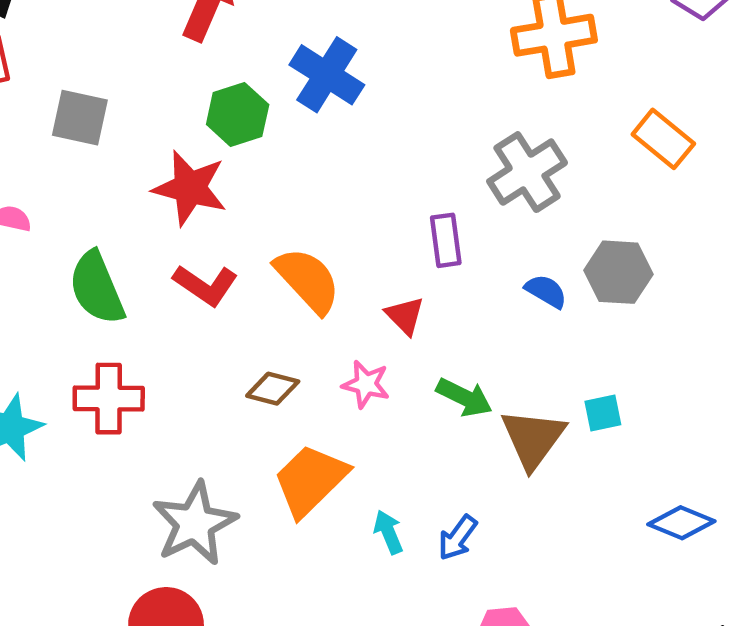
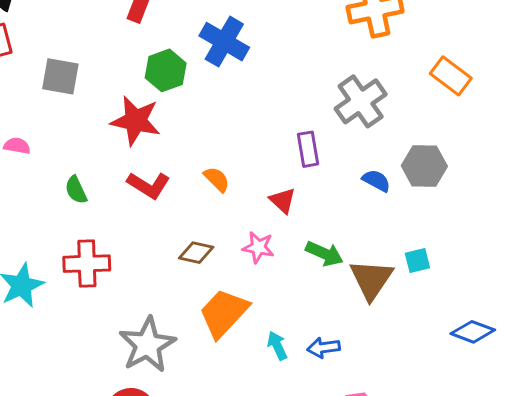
orange semicircle: (308, 280) -> (217, 179), size x0.6
green semicircle: (97, 288) -> (76, 190), size x0.6
blue arrow: (458, 538) -> (324, 348), turned 48

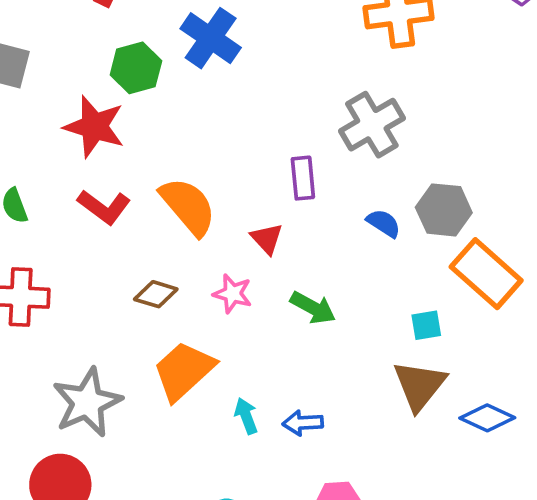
orange rectangle: (451, 76) -> (486, 274), moved, size x1.4
orange semicircle: (217, 179) -> (188, 206), size x1.8
brown triangle: (371, 279) -> (419, 385), moved

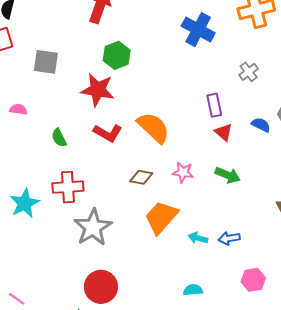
blue cross: (211, 38) -> (198, 30), moved
gray cross: (372, 125) -> (249, 72), size x0.6
red triangle: (267, 239) -> (224, 132), moved
gray star: (87, 402) -> (93, 227), moved
cyan arrow: (246, 416) -> (198, 238), turned -48

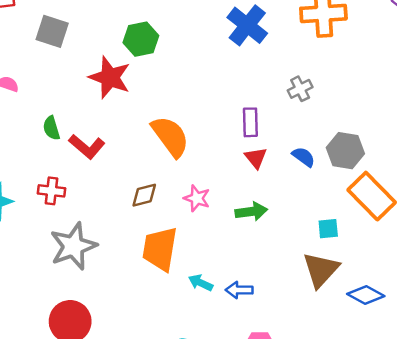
red L-shape: (108, 133) -> (87, 146), moved
green arrow: (228, 175) -> (251, 212), turned -40
brown diamond: (141, 177) -> (144, 195), turned -35
red cross: (68, 187) -> (51, 191), size x0.7
orange trapezoid: (161, 217) -> (160, 249), turned -42

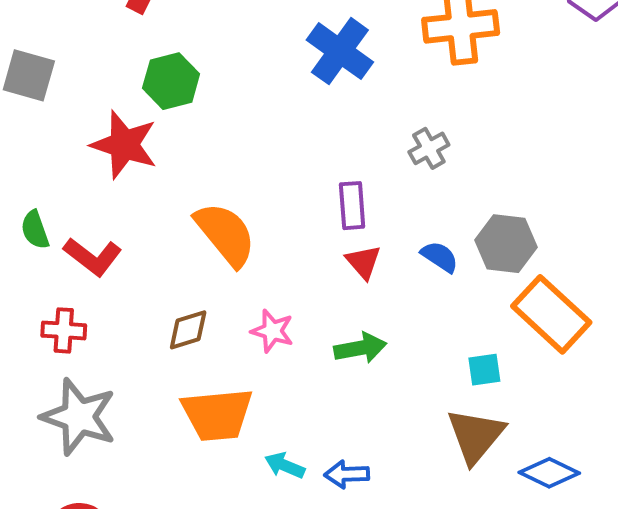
red cross: (51, 191) -> (64, 330), moved
gray star: (73, 246) -> (79, 417), turned -30
orange trapezoid: (160, 249) -> (217, 415), turned -102

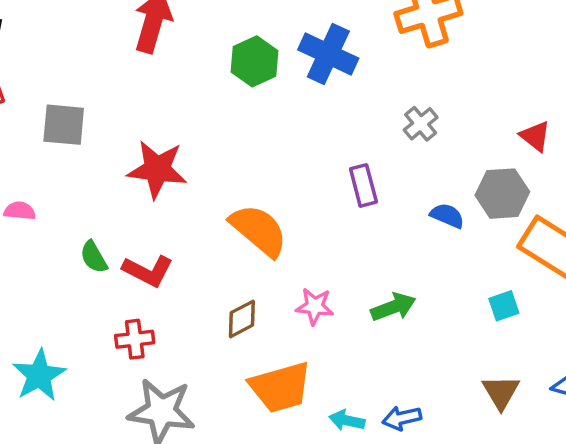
green hexagon: (171, 81) -> (255, 61), moved
red triangle: (363, 262) -> (535, 136), moved
brown triangle: (476, 436) -> (501, 392), moved, size x0.7

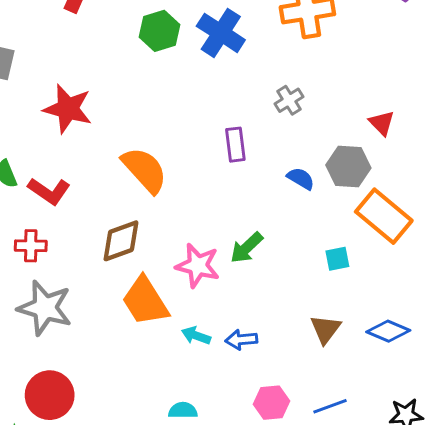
pink star: (315, 306) -> (198, 266), moved, size x1.4
green arrow: (393, 307) -> (247, 248), turned 150
brown diamond: (242, 319) -> (121, 241), size x1.4
orange trapezoid: (280, 387) -> (145, 301), turned 66

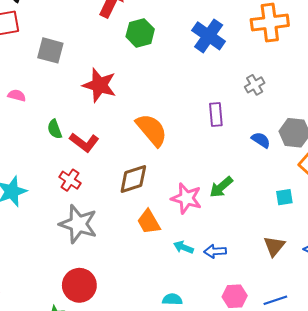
green hexagon: (160, 31) -> (140, 33), moved
red cross: (31, 246) -> (70, 180), turned 30
orange trapezoid: (145, 301) -> (149, 222), size x0.7

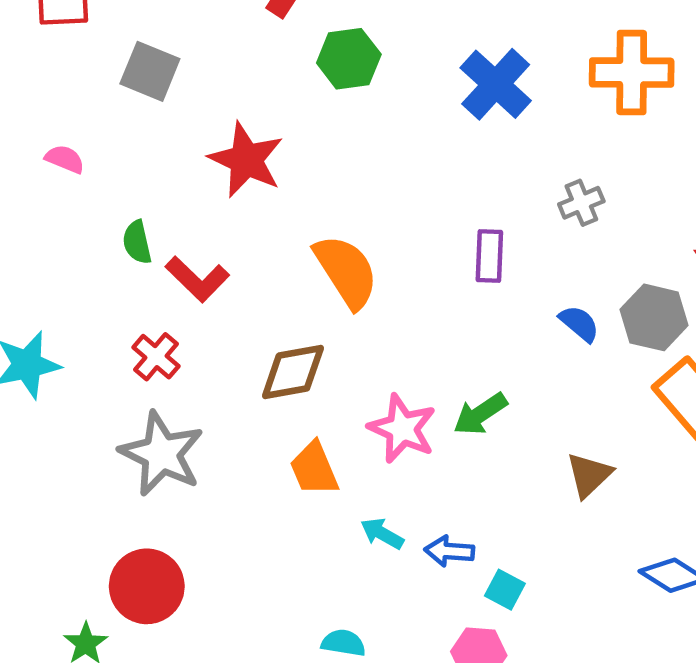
cyan square: (284, 197) -> (505, 590), moved, turned 30
brown triangle: (274, 246) -> (589, 475), moved

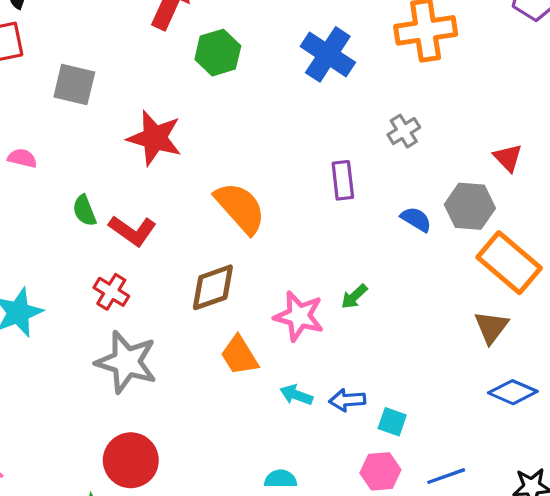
green arrow: (480, 414) -> (354, 297), size x0.7
brown triangle: (589, 475) -> (491, 327), moved

